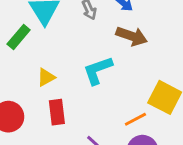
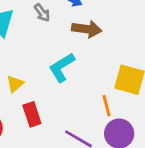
orange line: (135, 119) -> (106, 106), turned -65

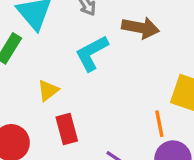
cyan L-shape: (62, 67) -> (92, 53), moved

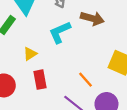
orange line: (159, 124) -> (86, 80), moved, turned -35

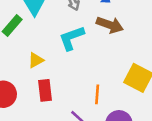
orange line: (86, 80) -> (97, 94), turned 42

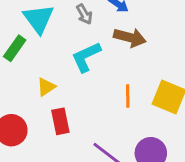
orange line: (97, 94) -> (128, 96), moved

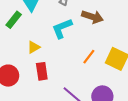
orange line: (128, 96) -> (89, 57), turned 35

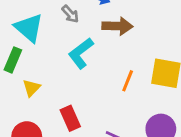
yellow triangle: (34, 47) -> (32, 88), moved

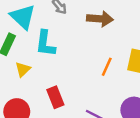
cyan L-shape: (81, 53) -> (45, 43), moved, turned -48

